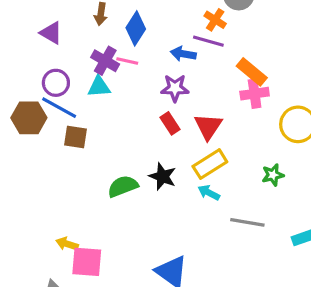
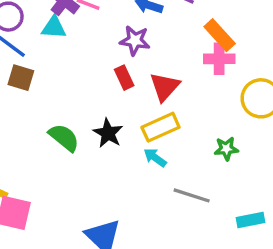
green semicircle: (123, 186) -> (64, 138), turned 52

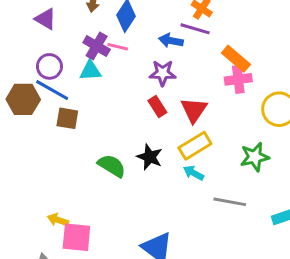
green star: (226, 149) -> (255, 157), size x1.4

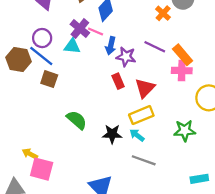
purple line: (195, 29) -> (155, 47), moved
blue arrow: (171, 41) -> (111, 46), moved, turned -96
black star: (150, 157) -> (112, 134), moved, turned -30
gray line: (230, 202) -> (144, 160), moved

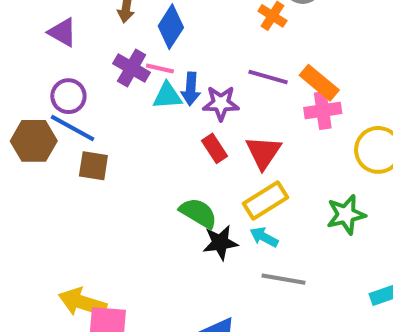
cyan triangle: (72, 46) -> (167, 96), moved
green semicircle: (77, 120) -> (198, 213), moved
yellow arrow: (30, 154) -> (82, 302), size x1.6

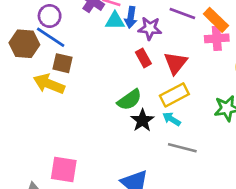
green semicircle: (198, 213) -> (129, 100), turned 110
black star: (220, 243) -> (142, 120), turned -30
yellow arrow: (82, 302) -> (49, 84), moved

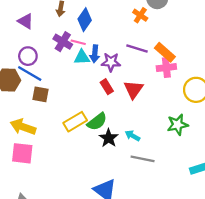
yellow arrow: (49, 84) -> (23, 127), moved
yellow rectangle: (174, 95) -> (75, 122), moved
pink square: (64, 169) -> (22, 153), moved

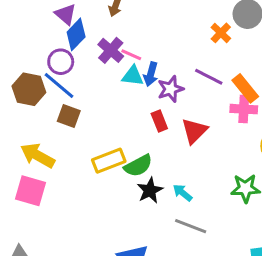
blue diamond: (85, 20) -> (76, 34), moved
purple star: (111, 62) -> (171, 89), turned -30

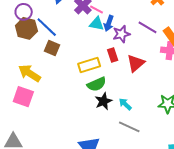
purple circle: (61, 62) -> (24, 12), moved
yellow rectangle: (109, 161) -> (89, 65), moved

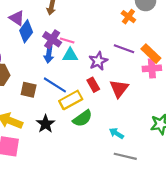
blue arrow: (109, 23) -> (49, 54), moved
blue line: (47, 27) -> (55, 85), moved
black star: (103, 101) -> (46, 124), moved

